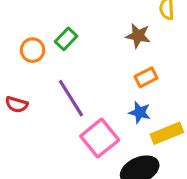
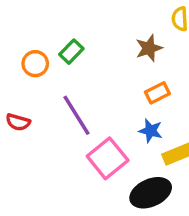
brown star: (138, 36) -> (149, 48), turned -30

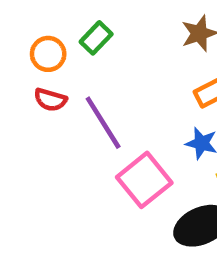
red semicircle: (18, 122) -> (50, 100), moved

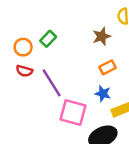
pink square: (144, 180) -> (73, 113), turned -36

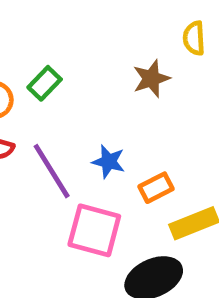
orange rectangle: (108, 67) -> (156, 188), moved
blue star: (103, 94) -> (109, 162), moved

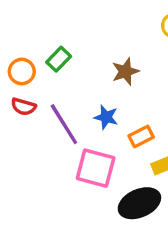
brown star: (151, 79) -> (125, 72), moved

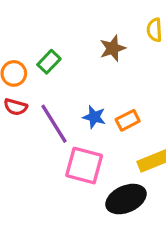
brown star: (125, 72) -> (113, 48), moved
orange rectangle: (141, 136) -> (128, 120), moved

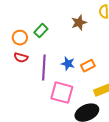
purple line: (54, 124) -> (44, 68), turned 35

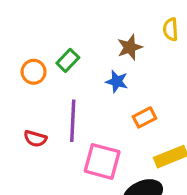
red semicircle: (21, 58) -> (35, 139), moved
blue star: (68, 64) -> (117, 82), moved

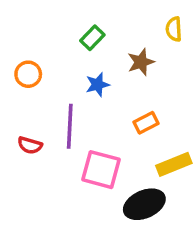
brown star: (130, 47) -> (141, 62), moved
green rectangle: (68, 60) -> (92, 38), moved
blue star: (117, 82) -> (98, 85), moved, turned -30

